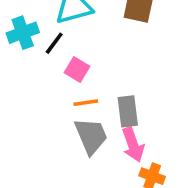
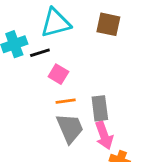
black line: (54, 43) -> (40, 53), turned 36

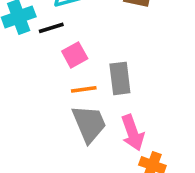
pink square: (58, 74) -> (75, 55), turned 30
gray rectangle: (100, 108) -> (120, 78), moved

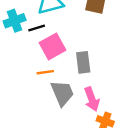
pink square: (75, 55) -> (53, 46), size x1.5
orange line: (84, 89) -> (45, 72), moved

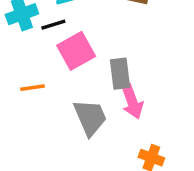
orange line: (45, 72) -> (32, 88), moved
pink arrow: (92, 99) -> (132, 102), moved

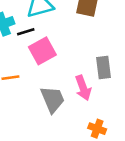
gray rectangle: (120, 74) -> (103, 67), moved

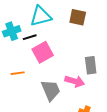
pink arrow: (83, 88) -> (75, 81), turned -54

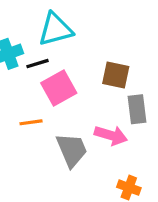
brown square: (78, 17) -> (116, 75), moved
orange line: (18, 73) -> (31, 122), moved

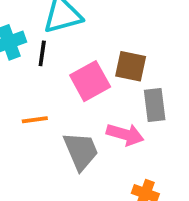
black line: (38, 64) -> (42, 53), turned -65
pink square: (59, 88) -> (90, 81), moved

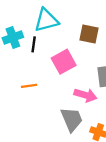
brown square: (131, 66) -> (89, 34), moved
gray trapezoid: (81, 151) -> (72, 119), moved

